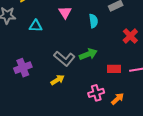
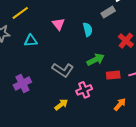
green arrow: (88, 54) -> (96, 60), moved
yellow arrow: (57, 80) -> (61, 105), moved
pink cross: (96, 93) -> (84, 90), moved

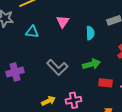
pink cross: (84, 90) -> (74, 100), moved

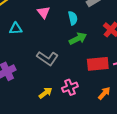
green arrow: (92, 64) -> (78, 39), moved
red rectangle: (106, 83) -> (98, 64), size x1.5

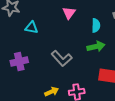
cyan triangle: (16, 29) -> (31, 27), moved

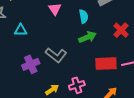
purple cross: (19, 62) -> (31, 64), moved

